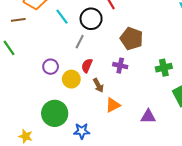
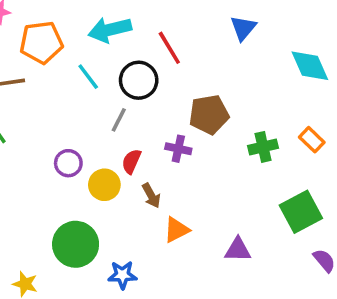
brown pentagon: (132, 39) -> (209, 114), turned -30
purple cross: (120, 66) -> (178, 149), moved
green cross: (164, 68) -> (263, 147), moved

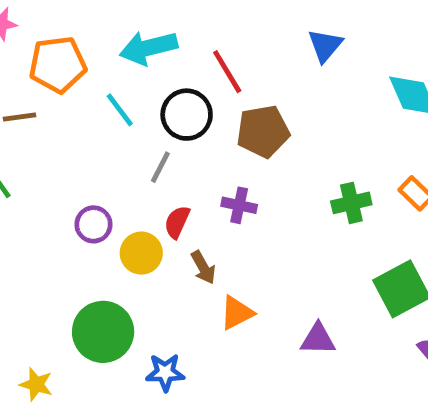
brown pentagon: (209, 114) -> (263, 131), moved

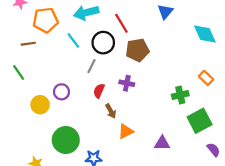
green cross: (351, 203) -> (180, 95), moved
yellow circle: (141, 253) -> (40, 105), moved

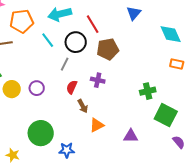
orange rectangle: (206, 78) -> (177, 64), moved, turned -32
yellow circle: (40, 105) -> (12, 89), moved
green square: (200, 121) -> (166, 115), turned -35

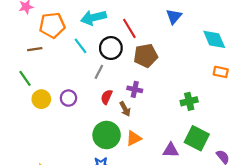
brown arrow: (83, 106) -> (125, 109), moved
green square: (166, 115) -> (197, 138), moved
green circle: (41, 133) -> (107, 135), moved

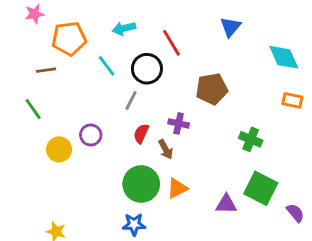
cyan arrow: (93, 18) -> (124, 28), size x0.7
brown pentagon: (146, 56) -> (212, 89), moved
yellow circle: (41, 99) -> (59, 149), moved
green cross: (189, 101) -> (251, 139), turned 35

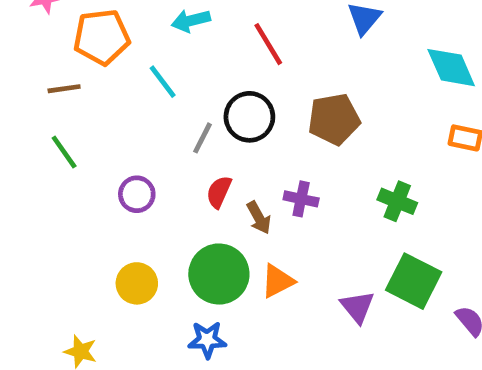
black circle: (147, 69) -> (249, 117), moved
green line: (33, 109) -> (64, 152), moved
purple cross: (179, 123) -> (301, 199), moved
yellow circle: (59, 149) -> (137, 283), moved
purple triangle: (226, 204) -> (357, 307), turned 50

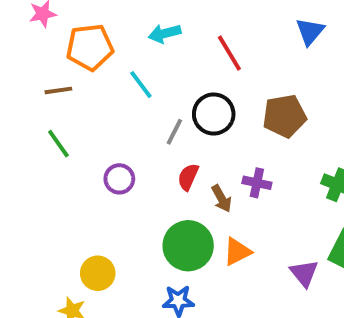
yellow circle: (137, 283) -> (98, 273), moved

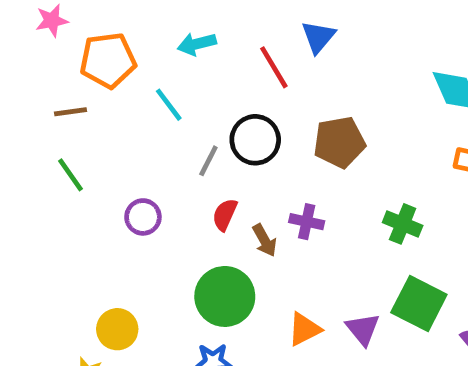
blue triangle: (310, 31) -> (318, 37), moved
orange triangle: (237, 252) -> (304, 329), moved

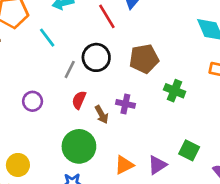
green cross: (403, 224) -> (175, 91), moved
green square: (419, 303) -> (189, 150), size x0.7
purple triangle: (363, 329) -> (157, 165), turned 36

